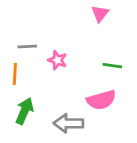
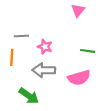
green arrow: (24, 111) -> (29, 96), moved, turned 102
gray arrow: (68, 123) -> (44, 70), moved

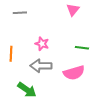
gray line: (21, 36) -> (20, 13), moved

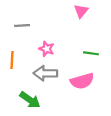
gray line: (20, 13) -> (22, 25), moved

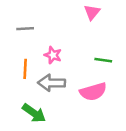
orange line: (12, 60) -> (25, 69), moved

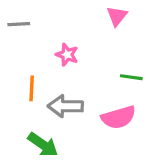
gray line: (25, 29) -> (19, 24), moved
pink star: (53, 55) -> (67, 55), moved

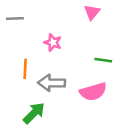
green arrow: (43, 145) -> (34, 113), turned -80

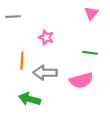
pink triangle: (92, 12) -> (91, 13), moved
green arrow: (34, 113) -> (30, 99), turned -120

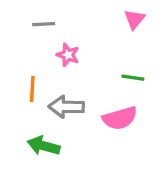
gray line: (13, 17) -> (44, 24), moved

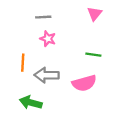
gray line: (44, 24) -> (43, 17), moved

